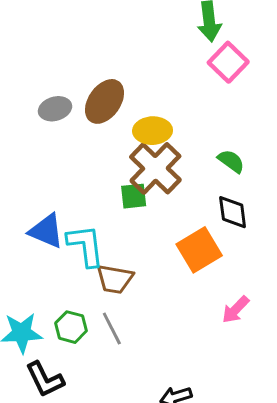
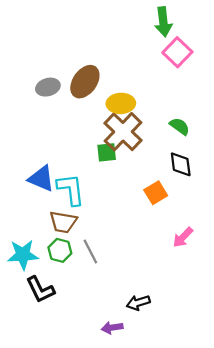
orange square: (199, 250) -> (156, 193), size x0.7
brown trapezoid: (115, 279) -> (63, 222), moved

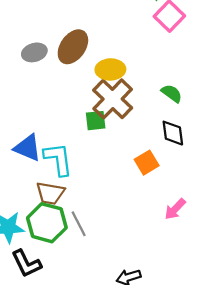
green hexagon: (60, 250) -> (47, 223), size x1.6

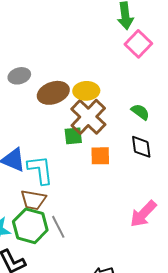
brown ellipse: (73, 47) -> (53, 93), moved, turned 36
orange square: (147, 163) -> (100, 156), moved, turned 30
pink arrow: (175, 209) -> (143, 214), size x1.4

